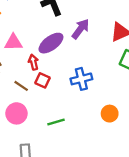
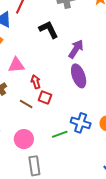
purple ellipse: (51, 43) -> (79, 76), moved, turned -70
blue cross: (81, 79) -> (81, 123), moved, turned 36
pink circle: (16, 113) -> (24, 139), moved

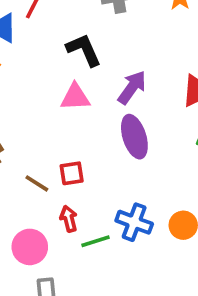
pink triangle: (16, 65) -> (75, 97), moved
red arrow: (36, 82) -> (69, 219), moved
red square: (45, 98) -> (72, 173), turned -32

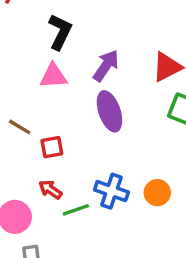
black L-shape: (84, 50) -> (60, 32), turned 51
brown line: (37, 183) -> (20, 127), moved
red arrow: (69, 219) -> (50, 190), turned -40

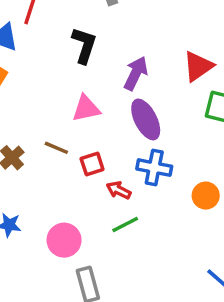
pink triangle: (53, 76) -> (86, 108), moved
red arrow: (50, 190) -> (119, 190), moved
blue cross: (111, 191) -> (154, 168), moved

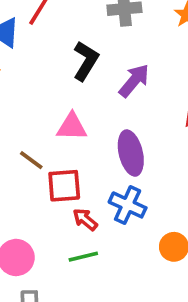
purple arrow: (136, 73) -> (134, 81), moved
red square: (92, 164) -> (64, 186), size x1.4

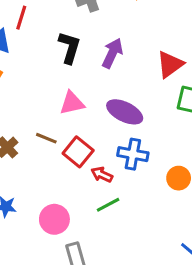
purple ellipse: (131, 153) -> (125, 112), turned -36
red square: (64, 186) -> (78, 152), turned -32

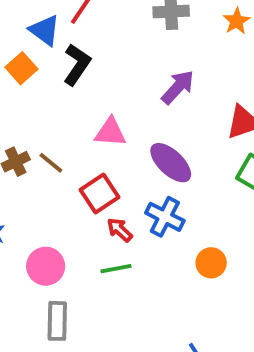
black L-shape: (69, 47) -> (77, 65), moved
brown line: (46, 138) -> (51, 163), moved

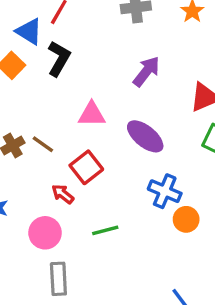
blue cross: (165, 217) -> (165, 191), moved
red arrow: (120, 230) -> (63, 194), moved

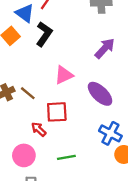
pink triangle: (92, 114) -> (64, 75), turned -30
red square: (86, 167) -> (57, 112), turned 30

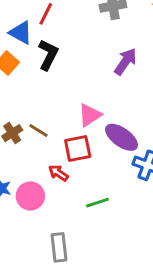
pink triangle: (64, 75) -> (90, 115), moved
purple ellipse: (100, 94) -> (122, 137), moved
pink circle: (24, 155) -> (30, 196), moved

